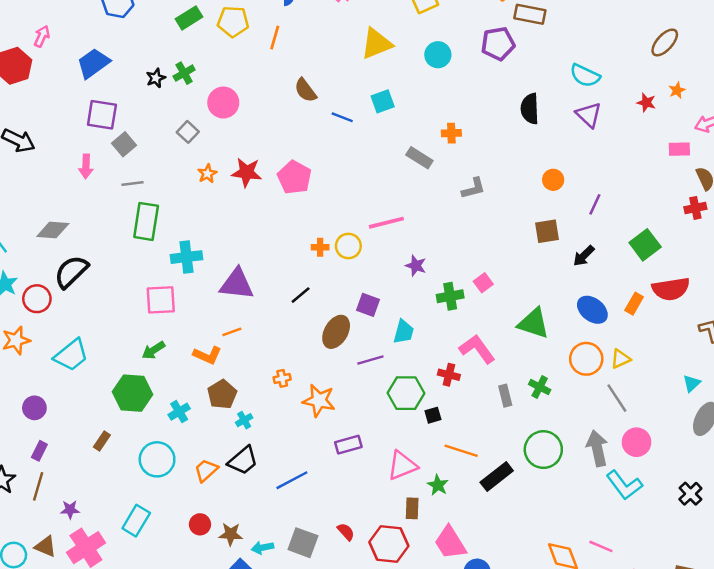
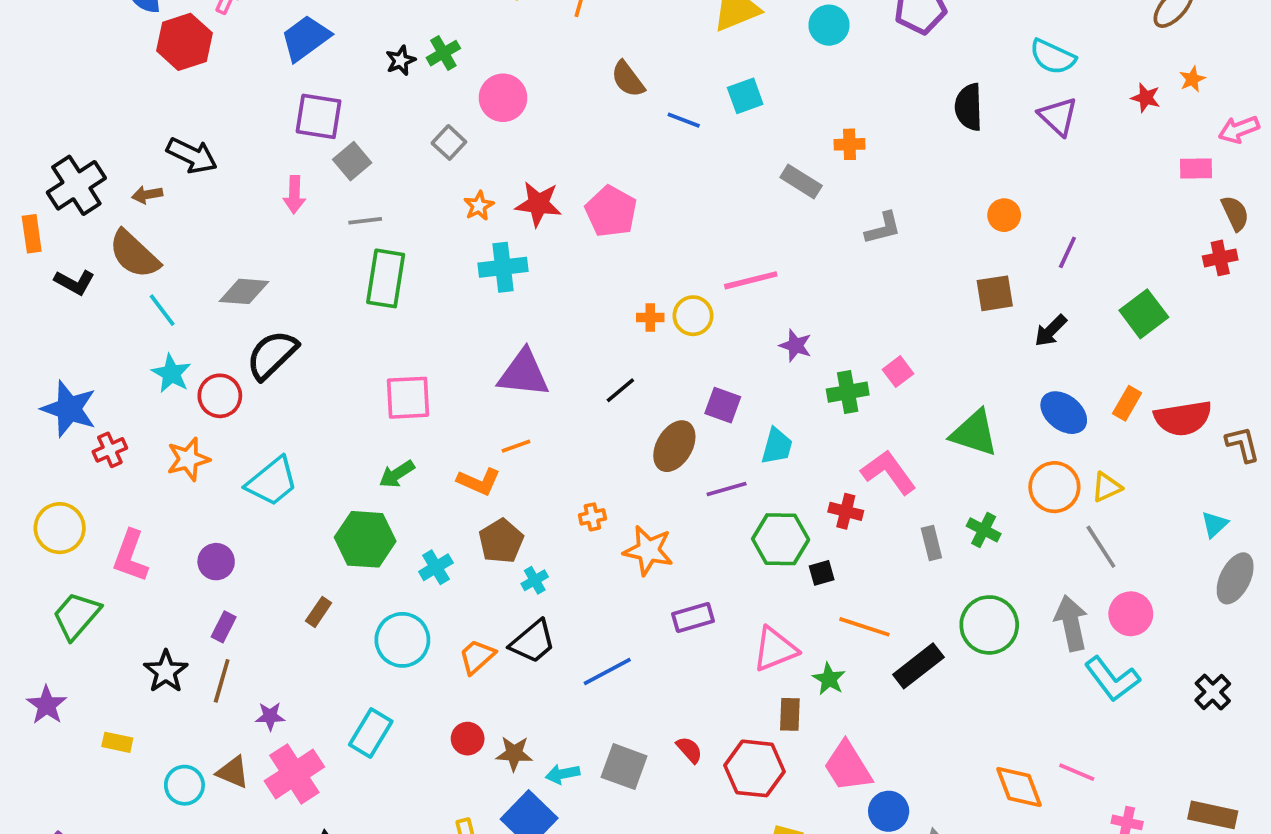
cyan cross: (186, 257) -> (503, 267), moved
red semicircle: (671, 289) -> (1183, 418), moved

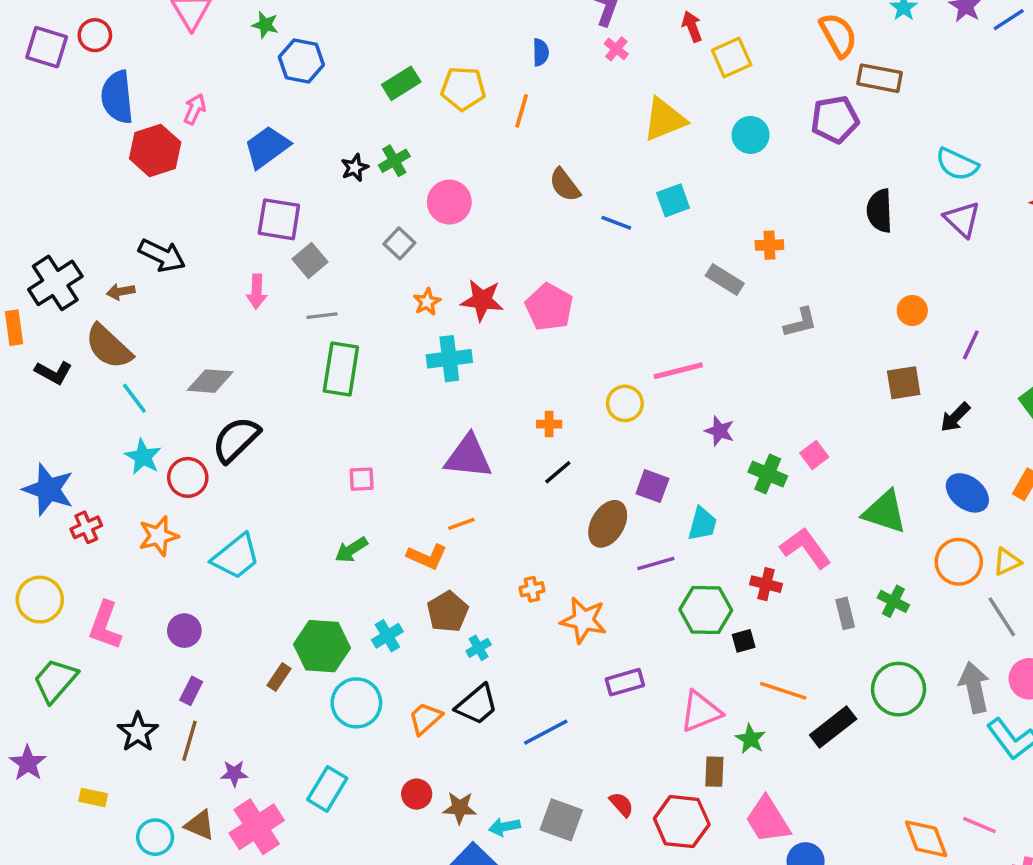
orange cross: (650, 318) -> (549, 424), moved
green cross: (848, 392) -> (768, 474), turned 33
pink square: (408, 398) -> (362, 479), size x0.6
green hexagon: (365, 539) -> (322, 646), moved

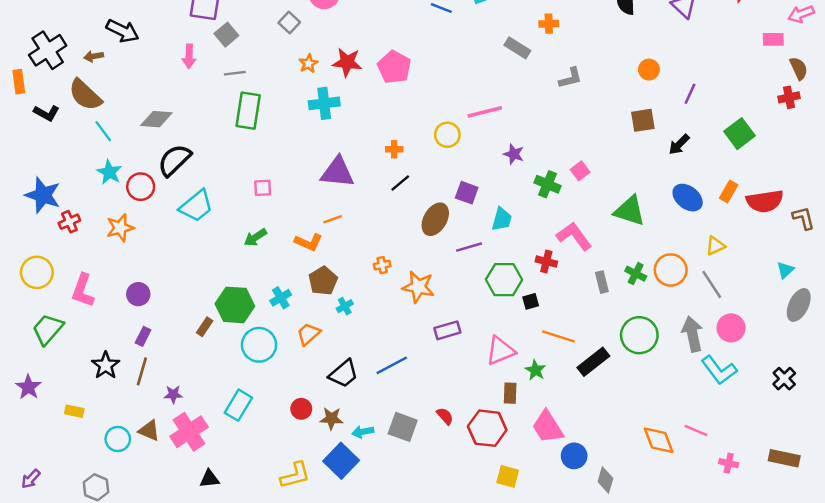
cyan trapezoid: (236, 557) -> (196, 206), moved
orange circle: (959, 562) -> (671, 270), moved
black trapezoid: (477, 705) -> (344, 374), moved
orange trapezoid: (425, 718) -> (308, 334), moved

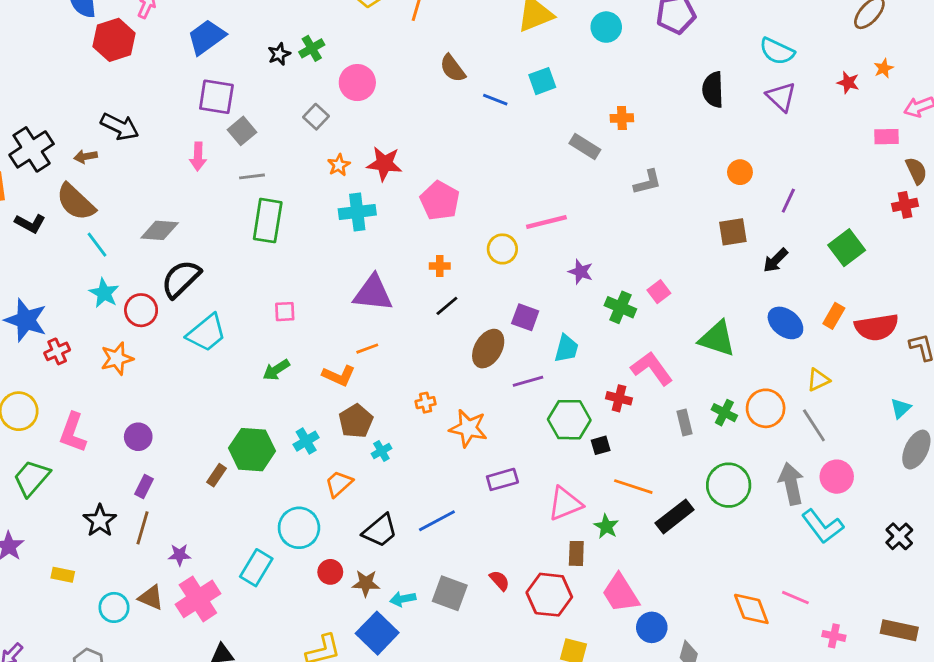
pink pentagon: (394, 67) -> (440, 201), moved
cyan circle: (259, 345) -> (299, 528), moved

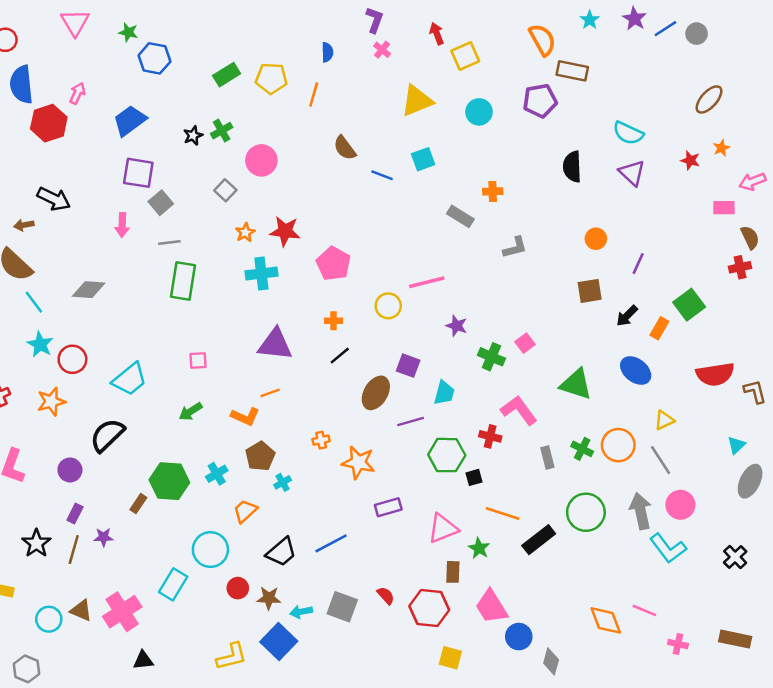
black semicircle: (181, 279) -> (107, 435), moved
orange rectangle: (834, 316) -> (659, 328), moved
purple star: (179, 555) -> (104, 537), moved

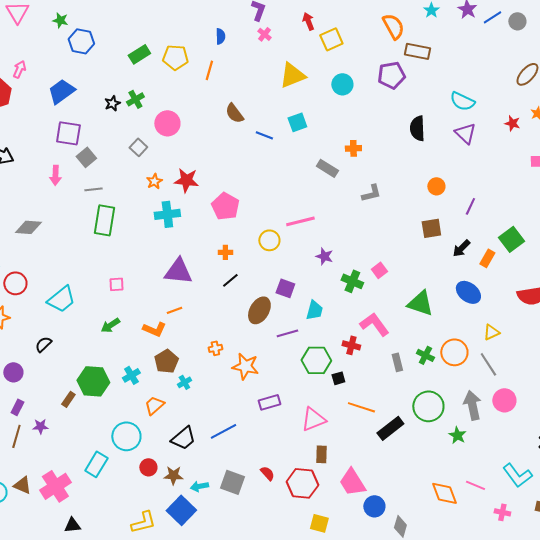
black semicircle: (107, 435) -> (43, 344), size x0.6
green star: (479, 548) -> (457, 435), moved
cyan L-shape: (668, 548) -> (517, 475), moved

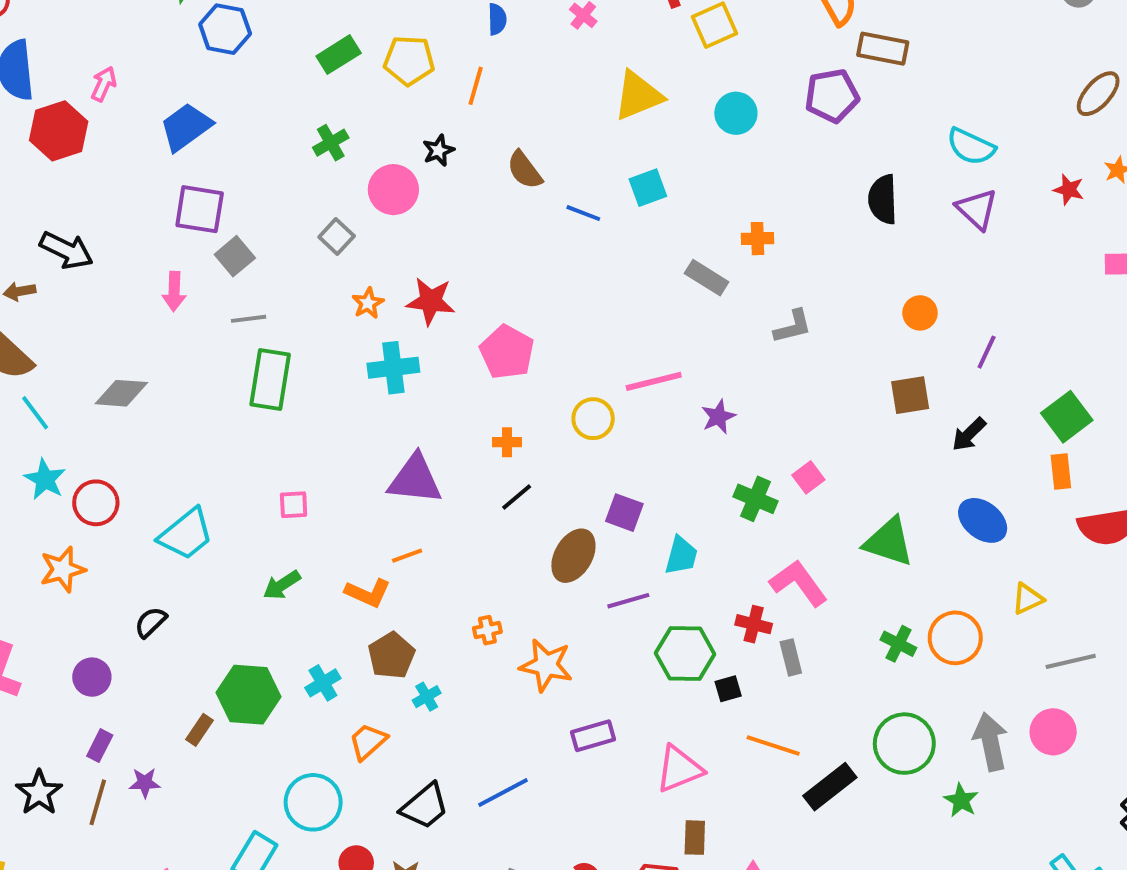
black star: (112, 103) -> (438, 150), moved
purple star: (324, 256) -> (718, 417), moved, turned 30
orange rectangle: (487, 258) -> (1061, 471), moved, turned -36
gray rectangle: (397, 362) -> (791, 657), moved
gray line: (488, 364) -> (1071, 661), moved, turned -70

